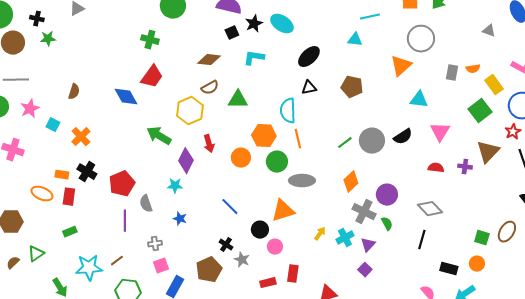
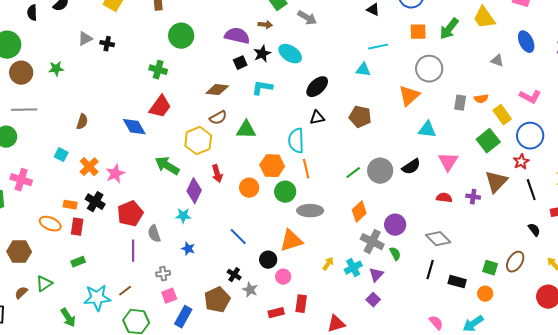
black cross: (37, 19) -> (107, 44), moved
pink star: (30, 109) -> (115, 174), moved
black rectangle: (449, 269) -> (457, 282), moved

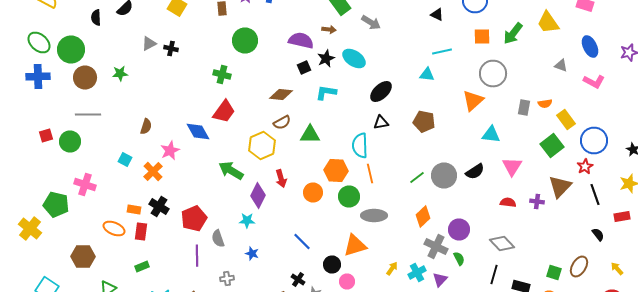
pink L-shape: (530, 97) -> (594, 82), moved
pink star: (115, 174) -> (170, 150), moved

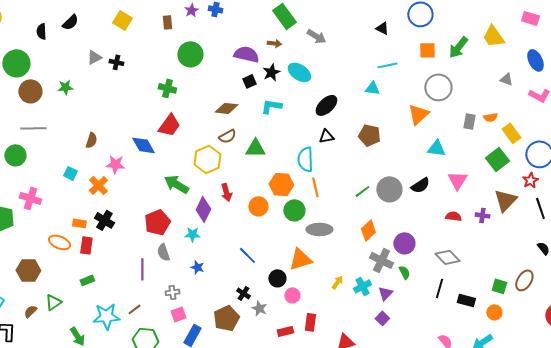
pink star: (170, 150) -> (115, 164), turned 30
red pentagon: (194, 218) -> (157, 222), moved

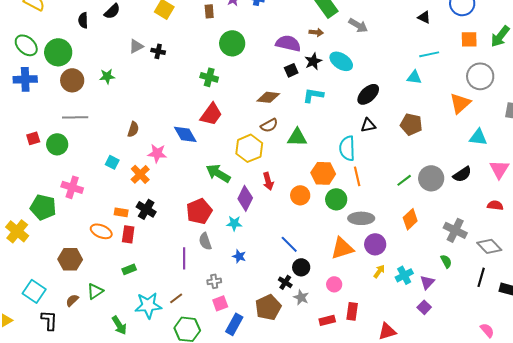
purple circle: (404, 243) -> (375, 244), moved
gray cross: (381, 260) -> (455, 230), moved
black circle: (277, 278) -> (301, 267), moved

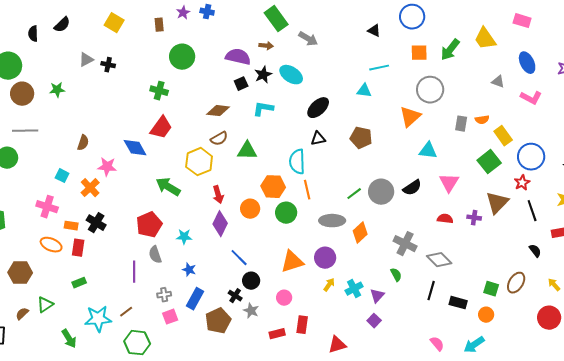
pink cross: (72, 187) -> (47, 207), moved
purple diamond: (245, 198) -> (220, 224), moved
gray ellipse: (361, 218) -> (332, 221), moved
blue rectangle: (234, 324) -> (195, 299), moved

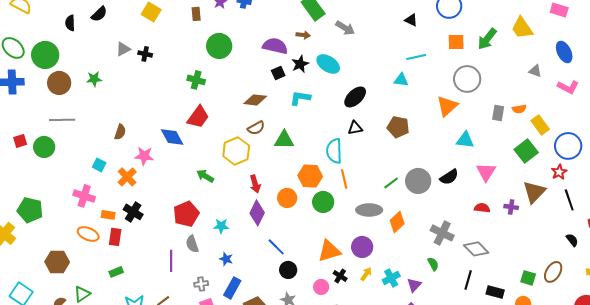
green arrow: (168, 187) -> (205, 176), size x0.7
black cross: (235, 296) -> (340, 276), moved

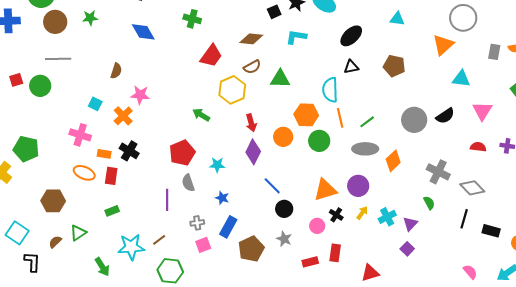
red trapezoid: (198, 117) -> (211, 56), moved
blue diamond: (172, 137) -> (143, 32), moved
green line: (391, 183) -> (367, 122), moved

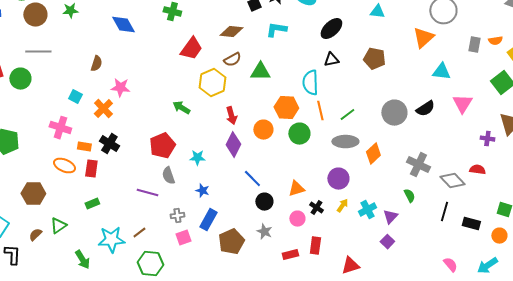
red semicircle: (478, 147) -> (477, 170), moved
orange triangle: (325, 190) -> (296, 189), moved, size x0.7
purple line: (167, 200) -> (147, 193), turned -75

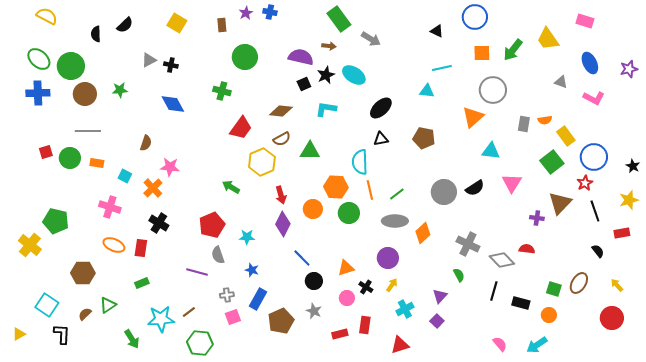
orange rectangle: (84, 147) -> (97, 163), moved
cyan cross: (367, 210) -> (405, 309), moved

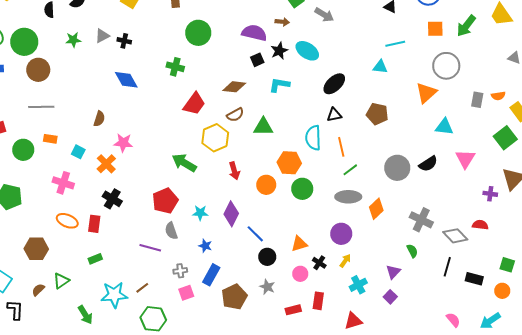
green star: (120, 90) -> (73, 40), moved
green circle: (70, 158) -> (23, 150), moved
green arrow: (231, 187) -> (184, 163), size x1.4
orange line: (370, 190) -> (341, 147), moved
purple diamond: (283, 224) -> (231, 214), moved

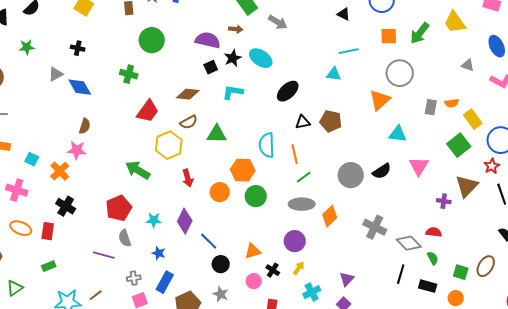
gray triangle: (102, 36) -> (56, 74), moved
black triangle: (334, 115) -> (303, 122), moved
brown semicircle: (99, 119) -> (85, 126), moved
green semicircle: (412, 251) -> (433, 258), moved

